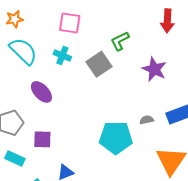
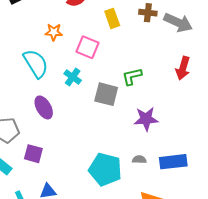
orange star: (15, 19) -> (54, 32), moved
gray square: (99, 64) -> (106, 94), turned 35
purple star: (154, 69) -> (146, 119), moved, turned 30

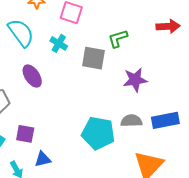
red arrow: (183, 68) -> (168, 26), turned -105
purple square: (33, 154) -> (25, 134), moved
gray semicircle: (139, 160) -> (131, 121), size x1.5

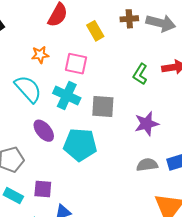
green L-shape: (118, 38) -> (140, 74), moved, turned -35
cyan cross: (59, 43) -> (67, 96), size x1.5
cyan pentagon: (98, 133) -> (80, 145), moved

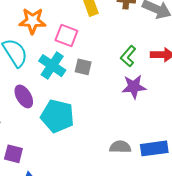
orange star: (40, 55) -> (32, 21), size x1.5
gray square: (103, 106) -> (83, 67), moved, size x0.7
purple star: (147, 124) -> (134, 87), moved

